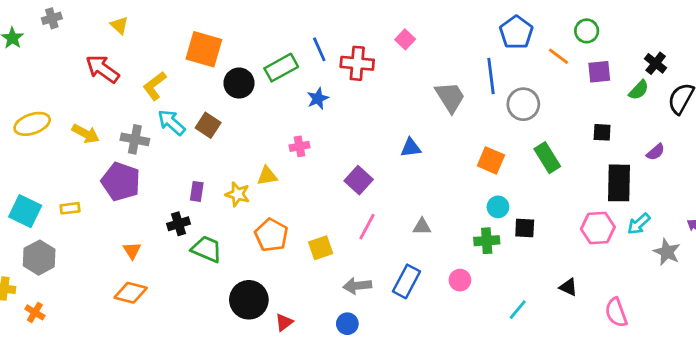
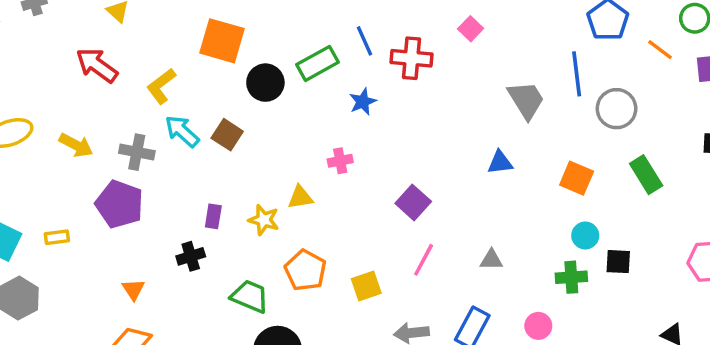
blue triangle: (411, 148) -> (500, 163), moved
green trapezoid: (207, 249) -> (250, 296), moved

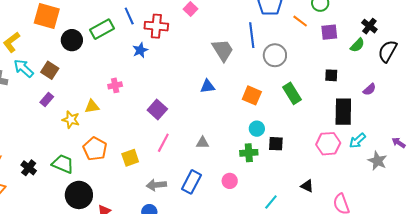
blue star: (363, 102) -> (140, 50), moved
purple rectangle: (213, 216) -> (47, 99), moved, turned 32
black cross: (191, 256) -> (29, 168), moved, turned -35

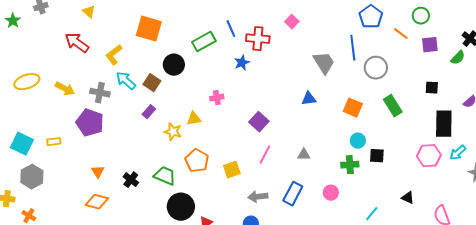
black circle: (72, 40) -> (174, 65), moved

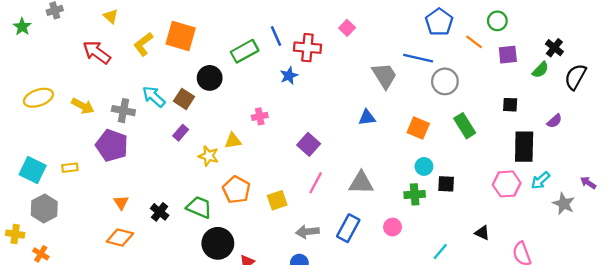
blue line: (353, 48) -> (418, 58), turned -70
yellow L-shape: (114, 55) -> (143, 44), moved
gray triangle: (304, 155) -> (361, 183), size x1.6

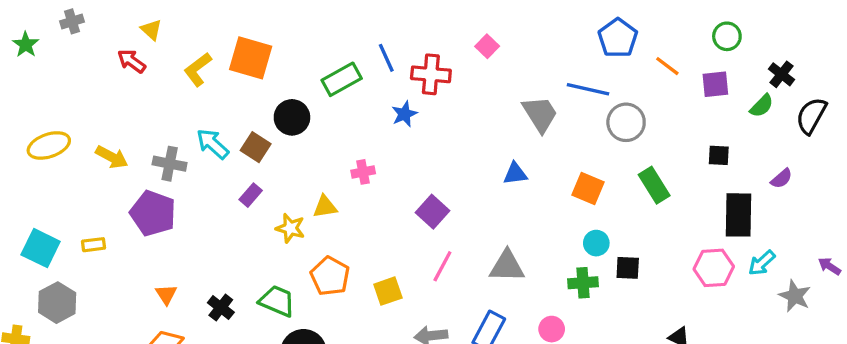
green circle: (497, 21) -> (727, 36), moved
red arrow: (97, 52) -> (132, 61), moved, size x0.7

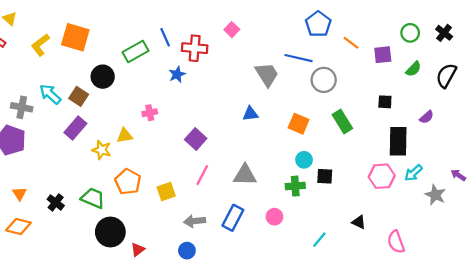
green circle: (727, 36) -> (410, 33), moved
black cross: (782, 74) -> (444, 33), moved
purple rectangle: (251, 195) -> (75, 128), size x1.5

